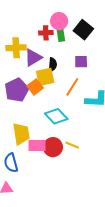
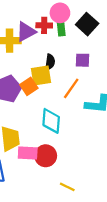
purple triangle: (33, 58) -> (26, 32), moved
cyan diamond: (56, 116) -> (51, 121), turned 45
yellow line: (72, 145) -> (67, 187), moved

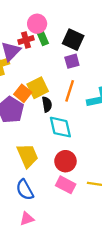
black square: (87, 24) -> (73, 40), moved
black semicircle: (50, 62) -> (47, 104), moved
orange square: (29, 86) -> (23, 93), moved
pink rectangle: (28, 153) -> (66, 185), moved, turned 42

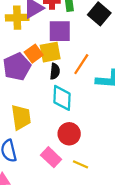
purple square: (72, 61) -> (60, 31), moved, size x1.5
red circle: (65, 161) -> (69, 134), moved

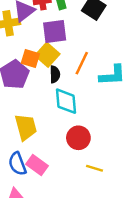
yellow square: (50, 52) -> (47, 55), turned -30
orange square: (34, 54) -> (30, 59), turned -30
pink rectangle: (51, 157) -> (37, 165), moved

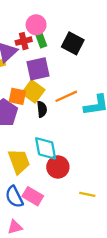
orange line: (82, 63) -> (66, 96), turned 45
cyan diamond: (66, 101) -> (46, 148), moved
red circle: (78, 138) -> (58, 167), moved

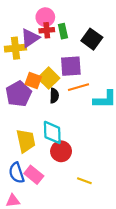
pink circle: (36, 25) -> (45, 17), moved
purple square: (38, 69) -> (71, 66), moved

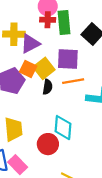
green rectangle: (63, 31) -> (64, 23), size x1.5
purple triangle: (30, 38) -> (30, 44), moved
cyan diamond: (52, 132) -> (63, 128), moved

